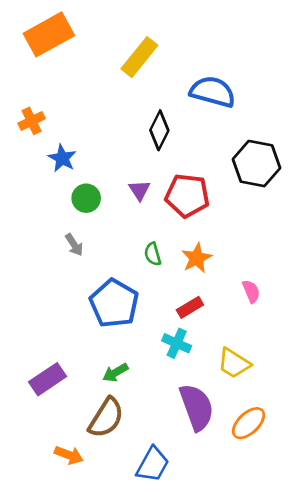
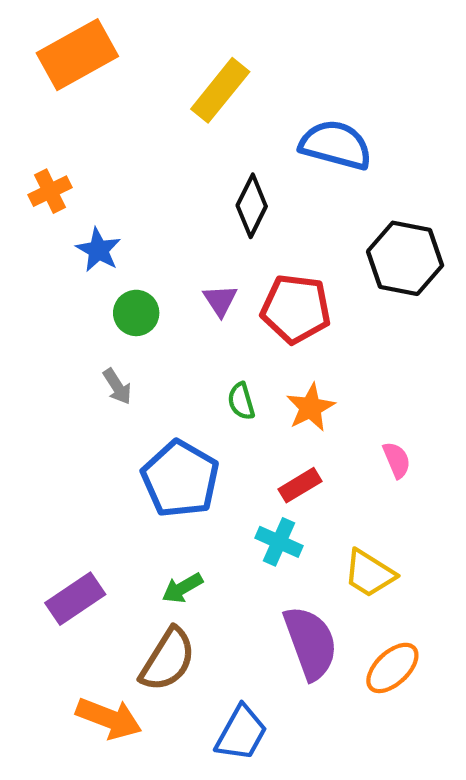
orange arrow: (69, 455) -> (109, 718), size x1.4

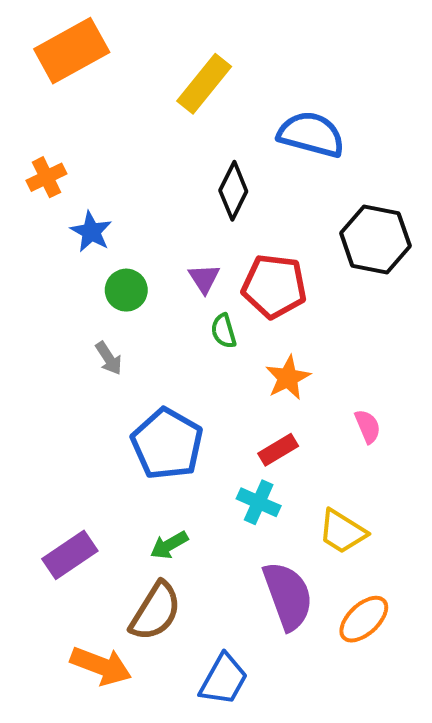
green semicircle: (241, 401) -> (224, 331), moved

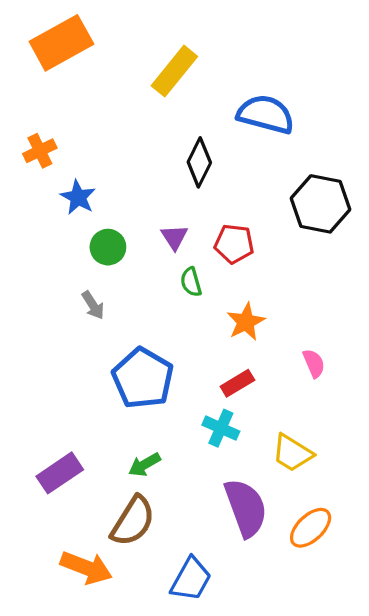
red pentagon: (274, 286) -> (234, 244), size x0.7

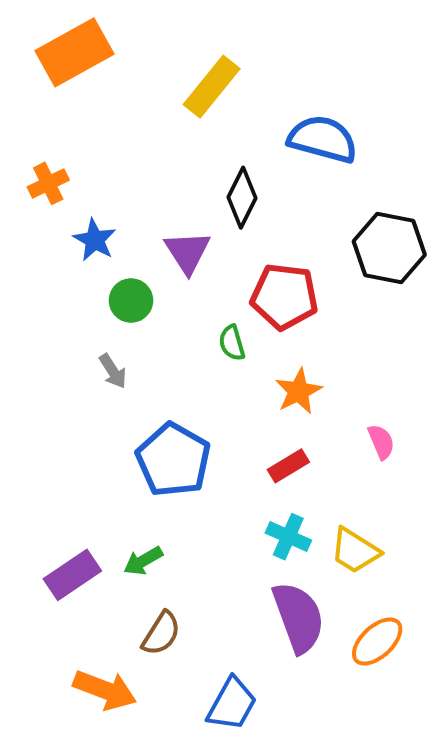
purple triangle: (174, 237) -> (187, 252), moved, size x1.4
red pentagon: (234, 244) -> (284, 296), size x1.4
cyan cross: (221, 428) -> (288, 537), moved
green arrow: (144, 465) -> (143, 561), moved
brown semicircle: (133, 521) -> (161, 633), size x0.7

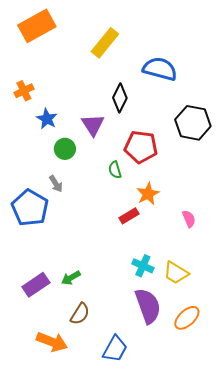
blue pentagon: (173, 460) -> (30, 208), moved
red rectangle: (288, 466) -> (129, 216), moved

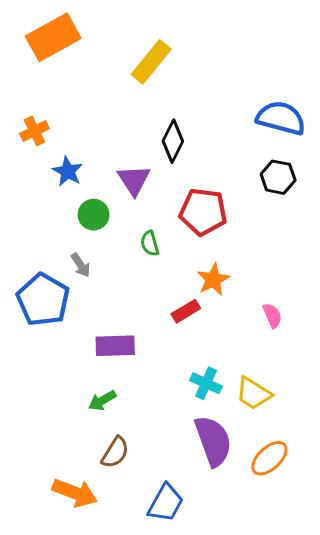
blue semicircle: (160, 69) -> (281, 118), moved
black hexagon: (193, 123) -> (278, 177), size x0.7
green semicircle: (115, 170) -> (150, 243), moved
purple rectangle: (36, 285) -> (115, 346), moved, turned 32

